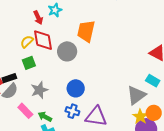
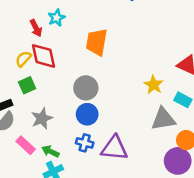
gray circle: (67, 51) -> (86, 88), moved
gray triangle: (136, 95) -> (163, 119), turned 30
yellow star: (140, 117) -> (154, 85), moved

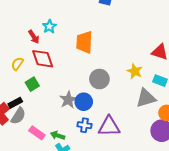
yellow semicircle: (23, 59) -> (17, 64), moved
gray circle: (86, 88) -> (99, 79), moved
gray star: (42, 118) -> (68, 100), moved

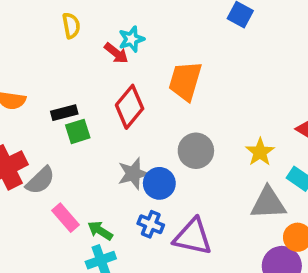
red arrow: (34, 37) -> (116, 53), moved, turned -32
red diamond: (43, 59) -> (130, 107), moved, turned 45
yellow semicircle: (17, 64) -> (71, 26), moved, turned 120
black rectangle: (15, 103) -> (64, 113), moved

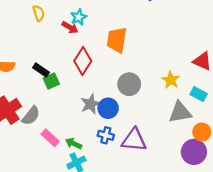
black rectangle: (64, 113) -> (41, 70), turned 56

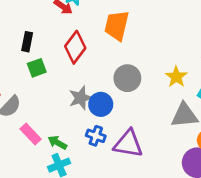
black rectangle: (41, 70) -> (27, 42), moved, turned 63

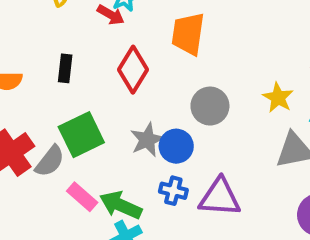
green square: (37, 68) -> (81, 135), moved, size x1.6
green arrow: (57, 143) -> (121, 205), size x1.5

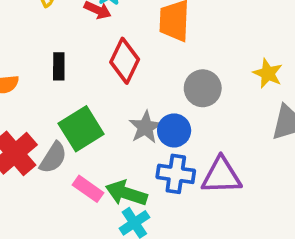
blue cross: (173, 191) -> (176, 174), size x1.4

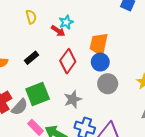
black rectangle: (59, 66) -> (31, 58), turned 40
blue circle: (174, 130) -> (100, 62), moved

